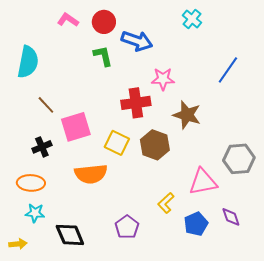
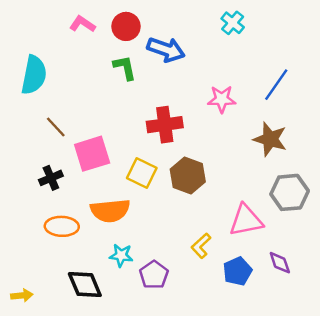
pink star: (163, 79) -> (222, 99), moved
brown star: (187, 115) -> (270, 139), moved
orange ellipse: (31, 183) -> (62, 226), moved
cyan star: (35, 213) -> (121, 255), moved

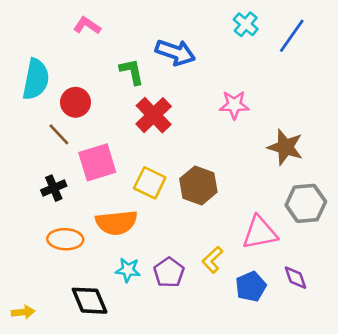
red circle: (126, 26) -> (75, 102), moved
blue line: (276, 85) -> (292, 36), moved
red cross: (165, 125) -> (154, 115), moved, turned -36
purple pentagon: (154, 275) -> (169, 272), moved

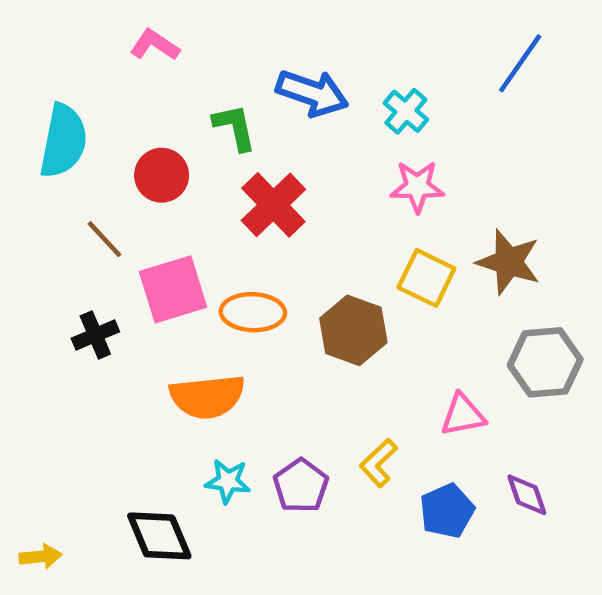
cyan cross: (246, 24) -> (406, 111), moved
red circle: (75, 102) -> (162, 175), moved
yellow square: (150, 183) -> (426, 278), moved
pink triangle: (260, 233) -> (463, 415), size x0.7
orange ellipse: (65, 239) -> (253, 312), moved

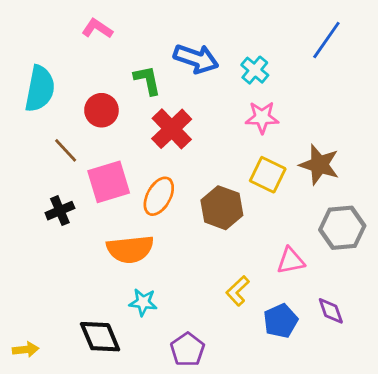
orange ellipse: (253, 312) -> (159, 196), turned -63
purple pentagon: (301, 486) -> (187, 350), moved

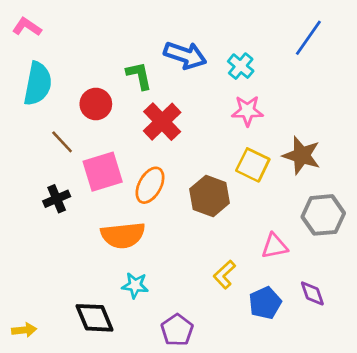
pink L-shape: (97, 29) -> (27, 27), moved

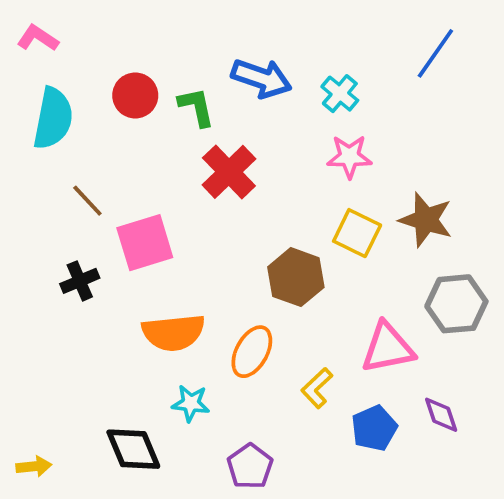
red circle: (96, 104) -> (135, 95), moved
orange ellipse: (150, 185) -> (252, 352), moved
pink triangle: (274, 246) -> (388, 348), size x1.4

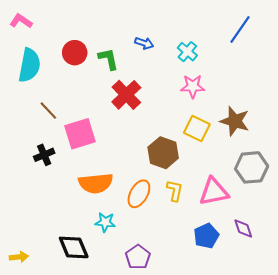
blue arrow: (261, 78) -> (144, 43), size x0.6
yellow L-shape: (317, 388) -> (175, 191), moved, turned 145

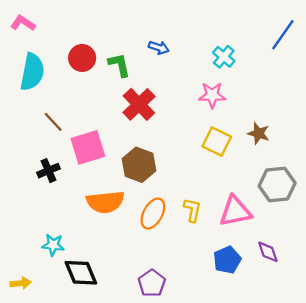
blue line: (240, 29) -> (283, 35), moved
cyan cross: (187, 52) -> (224, 57), moved
brown star: (235, 121) -> (259, 133), size x0.7
brown hexagon: (163, 153) -> (139, 165), moved
cyan star: (105, 222) -> (53, 245), moved

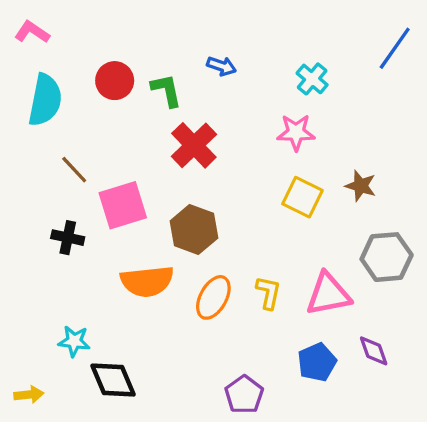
black cross: (48, 171) -> (68, 238), turned 35
purple pentagon: (152, 283) -> (244, 395), moved

